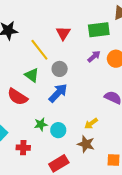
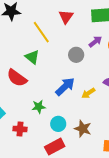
gray circle: (60, 69) -> (76, 55), moved
blue arrow: (58, 93) -> (65, 86), moved
yellow arrow: (91, 123) -> (88, 93), moved
cyan circle: (58, 130) -> (58, 124), moved

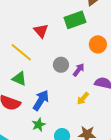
purple arrow: (95, 42) -> (79, 70), moved
blue arrow: (65, 86) -> (41, 100), moved

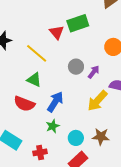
green rectangle: (75, 20) -> (78, 23), moved
yellow arrow: (83, 98) -> (97, 101), size x1.6

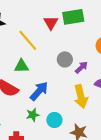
green triangle: (34, 80) -> (21, 66), turned -35
yellow arrow: (97, 101) -> (81, 96), turned -65
cyan circle: (76, 138) -> (54, 120), moved

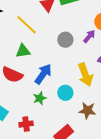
purple arrow: (81, 67) -> (89, 36), moved
cyan circle: (54, 120) -> (65, 93), moved

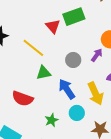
green triangle: (23, 51) -> (44, 73), moved
blue arrow: (43, 74) -> (67, 89), moved, turned -65

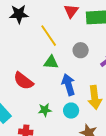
red triangle: (53, 26) -> (71, 11), moved
gray circle: (73, 60) -> (81, 50), moved

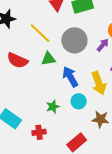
gray circle: (81, 50) -> (74, 40), size x1.6
red semicircle: (23, 81) -> (17, 60), moved

